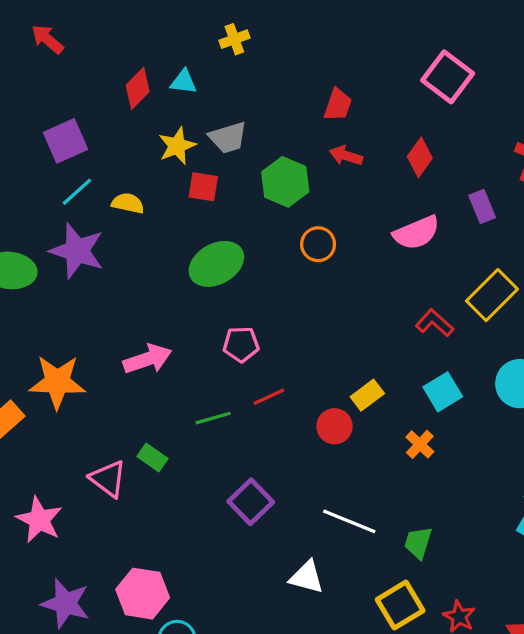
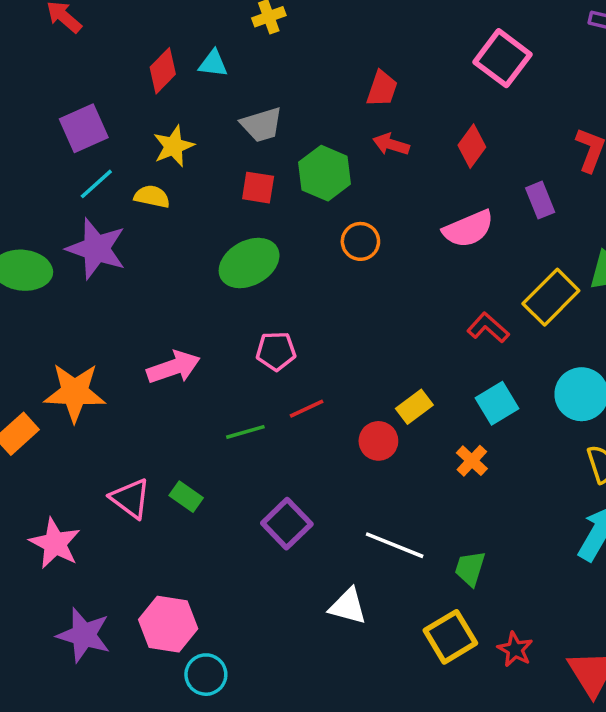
yellow star: (177, 146) -> (174, 146), moved
red square: (203, 187) -> (258, 188), moved
green rectangle: (152, 457) -> (186, 497), moved

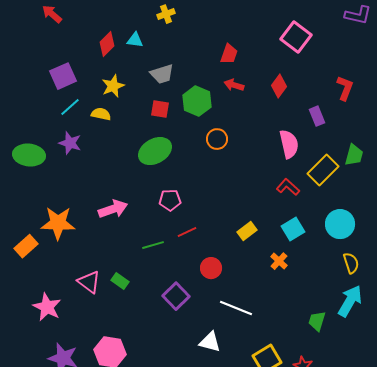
pink semicircle: (468, 229) -> (289, 144), moved, turned -80
purple star: (96, 249) -> (70, 143), size x0.7
red circle: (378, 441) -> (211, 268), moved
green trapezoid: (470, 569) -> (317, 321), moved

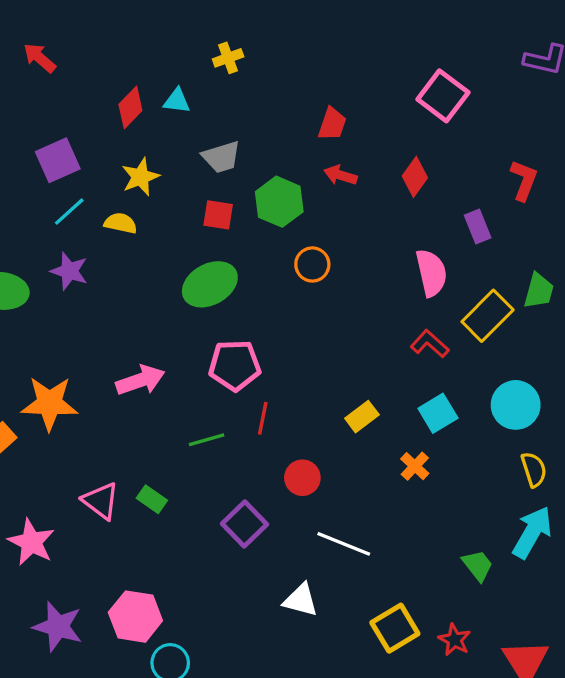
pink pentagon: (170, 200) -> (235, 365), size x1.4
red line: (187, 232) -> (263, 418), turned -54
green trapezoid: (317, 321) -> (478, 565), turned 125

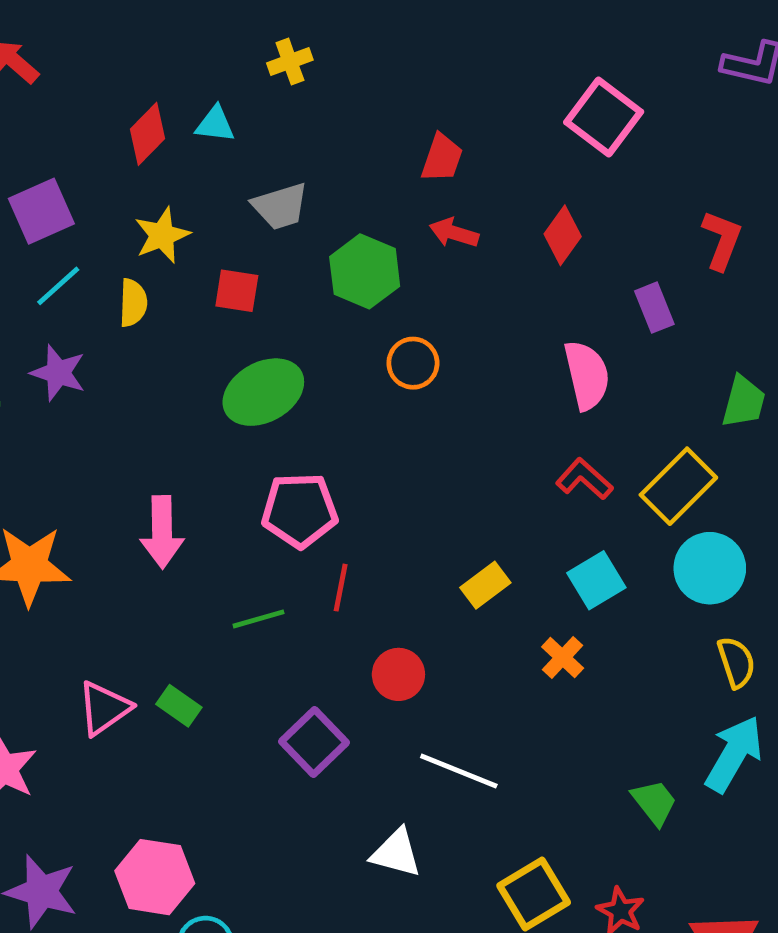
red square: (218, 215) -> (237, 291), moved
yellow semicircle: (121, 223) -> (133, 303), turned 80
yellow rectangle: (488, 316) -> (678, 486), moved
pink arrow: (140, 380) -> (162, 532), turned 108
pink triangle: (101, 501) -> (104, 708), turned 48

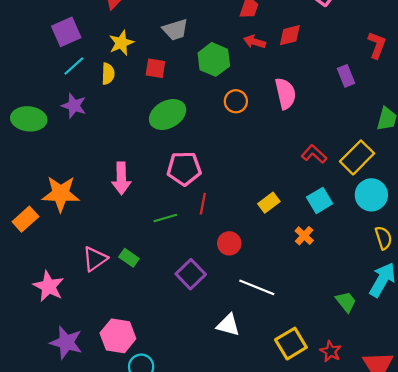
red diamond: (563, 235) -> (290, 35), moved, turned 40
pink semicircle: (587, 375) -> (285, 94), moved

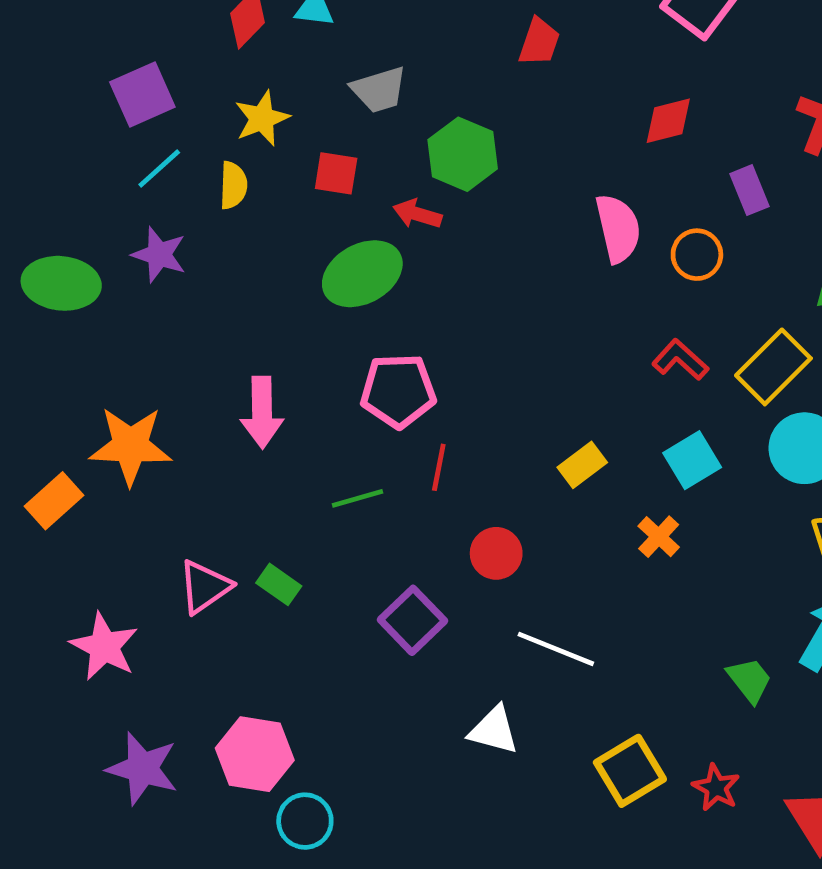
red diamond: (290, 35) -> (668, 121), moved
red arrow: (255, 42) -> (417, 214), moved
orange circle: (236, 101) -> (697, 255), moved

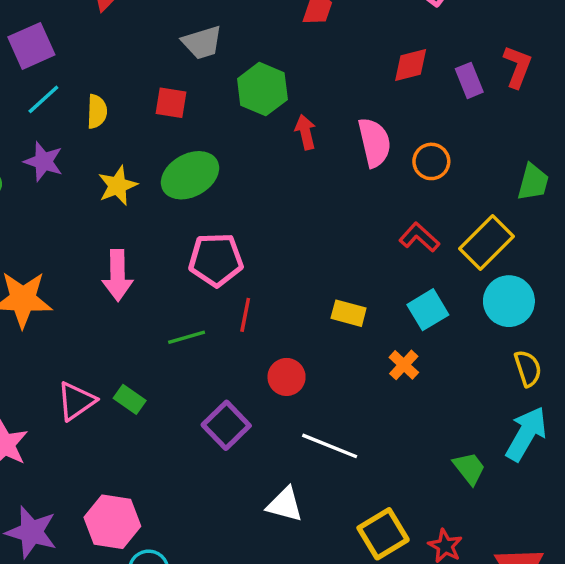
yellow star: (262, 118) -> (118, 186), moved
purple rectangle: (749, 190) -> (469, 80), moved
red arrow: (417, 214) -> (305, 132), moved, turned 60
yellow rectangle: (582, 465) -> (349, 313), turned 52

